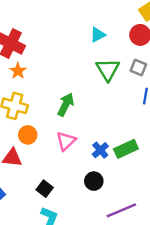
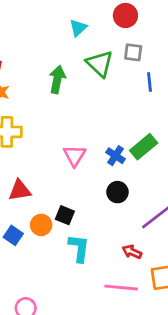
green arrow: (66, 104) -> (57, 79), moved
orange circle: (28, 135) -> (41, 225), moved

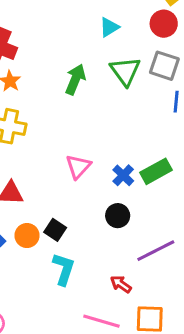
gray square: (133, 52) -> (164, 66), size x1.4

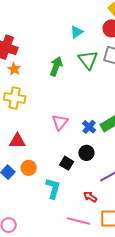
black square: (55, 230) -> (67, 163), moved

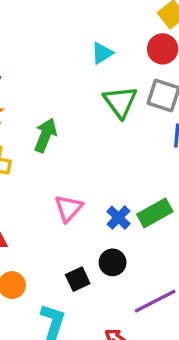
green arrow: (56, 66) -> (45, 135), moved
black square: (67, 163) -> (78, 279), turned 32

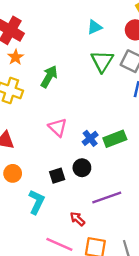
pink triangle: (68, 208) -> (58, 127), turned -36

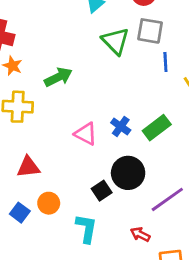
green arrow: (49, 77) -> (58, 77), turned 50
blue cross: (90, 138) -> (121, 126), moved
black circle: (82, 168) -> (128, 173), size x1.5

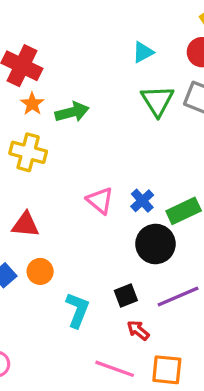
green arrow: (58, 77) -> (72, 112), moved
black circle: (128, 173) -> (155, 244), moved
black square: (102, 191) -> (126, 296), moved

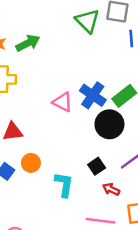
blue cross: (142, 201) -> (93, 95), size x1.5

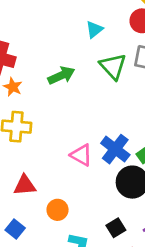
green arrow: (28, 43) -> (61, 75), moved
orange circle: (31, 163) -> (58, 210), moved

